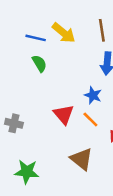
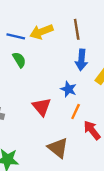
yellow arrow: (64, 33) -> (42, 32), turned 120
orange line: (90, 120) -> (76, 111), moved, turned 70

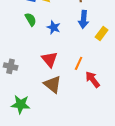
blue star: (69, 89) -> (54, 27), moved
brown triangle: (58, 148) -> (53, 84), moved

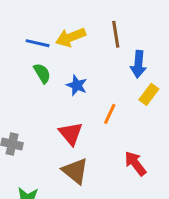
blue arrow: (84, 19) -> (138, 64), moved
orange line: (79, 63) -> (110, 114), moved

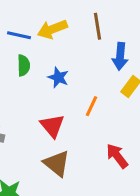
green semicircle: (42, 73) -> (24, 65), turned 30

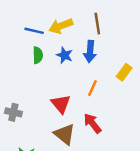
blue arrow: (120, 56) -> (90, 52), moved
blue star: (58, 77) -> (64, 55), moved
red arrow: (117, 156) -> (92, 123), moved

